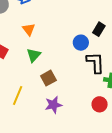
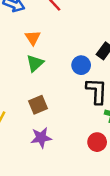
orange triangle: (29, 29) -> (33, 38), moved
green triangle: (34, 55) -> (35, 63), moved

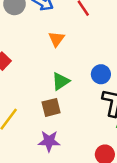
green triangle: (35, 63) -> (61, 81), moved

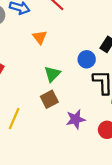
purple star: (49, 141) -> (76, 119), moved

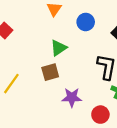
blue circle: (87, 59) -> (86, 22), moved

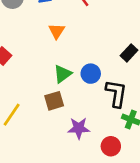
blue circle: (86, 22) -> (91, 74), moved

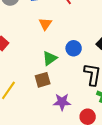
blue circle: (91, 74) -> (74, 48), moved

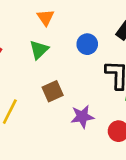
green triangle: (50, 58) -> (39, 50), moved

